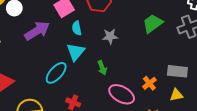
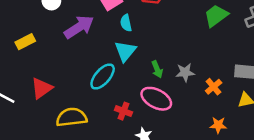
gray star: (110, 36) -> (185, 72), moved
pink ellipse: (122, 94) -> (156, 99), moved

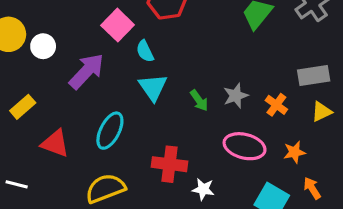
cyan ellipse: (103, 77) -> (110, 131), moved
red triangle: (42, 88) -> (55, 143), moved, turned -50
pink ellipse: (156, 99) -> (245, 146), moved
red cross: (123, 111) -> (170, 164), size x1.5

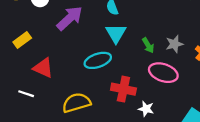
cyan ellipse: (110, 131) -> (98, 60), moved, turned 40
pink ellipse: (245, 146) -> (163, 73), moved
white line: (17, 184) -> (26, 94), moved

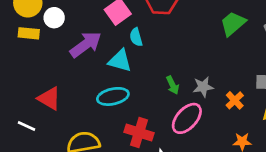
cyan triangle: (116, 33) -> (120, 61), moved, turned -50
yellow rectangle: (22, 40) -> (29, 33), moved, turned 36
pink ellipse: (163, 73) -> (187, 118), turned -72

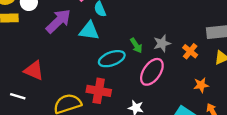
cyan ellipse: (113, 96) -> (112, 59), moved
red cross: (139, 132) -> (99, 91), moved

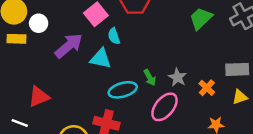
gray star: (162, 43) -> (177, 77), turned -30
red triangle: (34, 70) -> (39, 97), turned -50

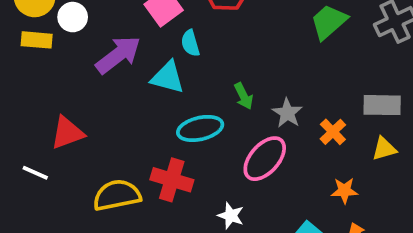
green arrow: (150, 78) -> (244, 96), moved

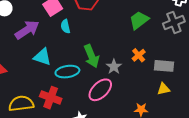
cyan triangle: (168, 77) -> (42, 57), moved
green arrow: (244, 96) -> (91, 56), size x1.6
orange cross: (333, 132) -> (139, 55), moved

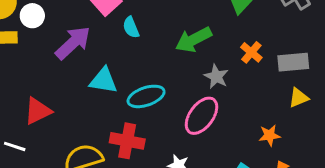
green arrow: (91, 56) -> (193, 40), moved, turned 95

